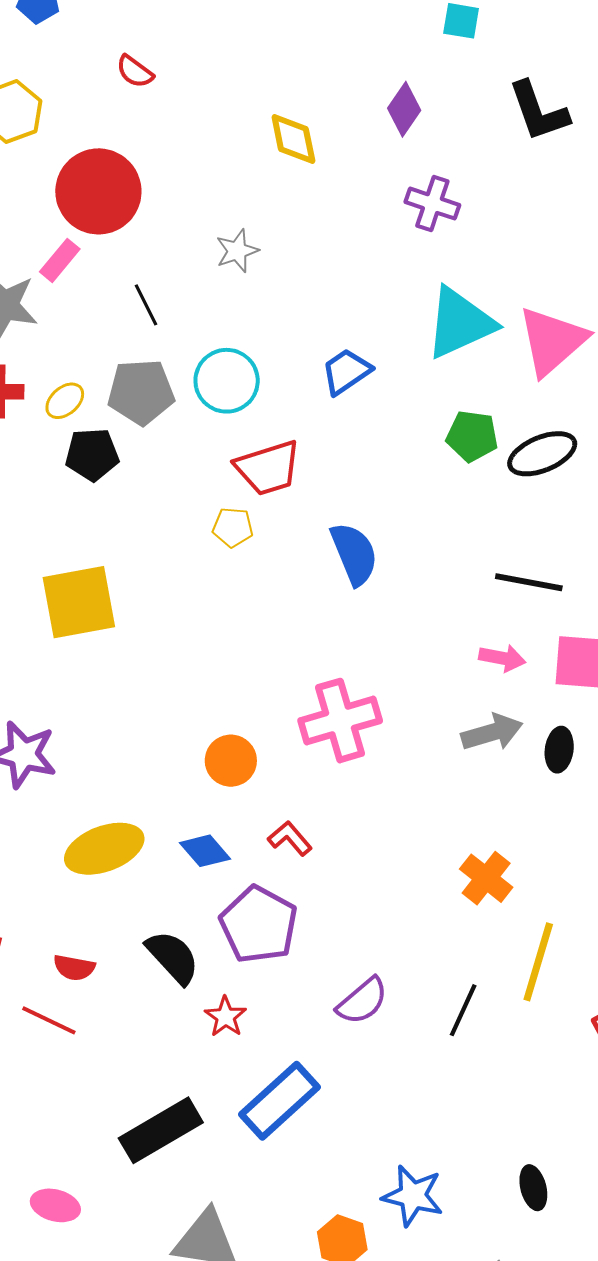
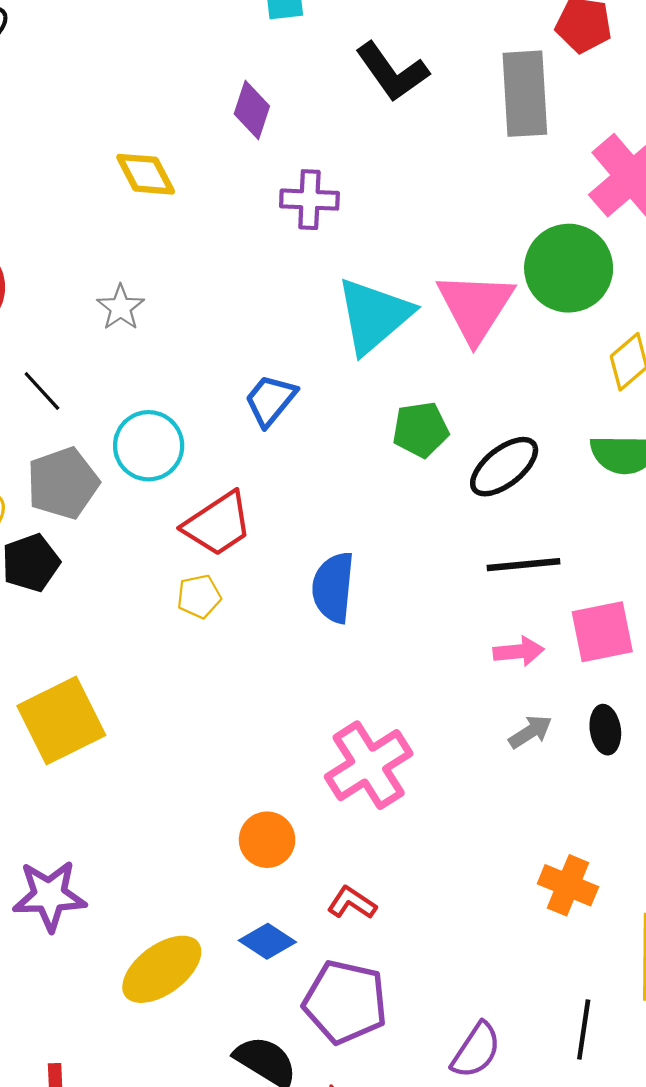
black ellipse: (542, 454) -> (504, 467), moved
blue semicircle: (354, 554) -> (333, 587), turned -136
gray arrow: (492, 732) -> (530, 732), size x0.7

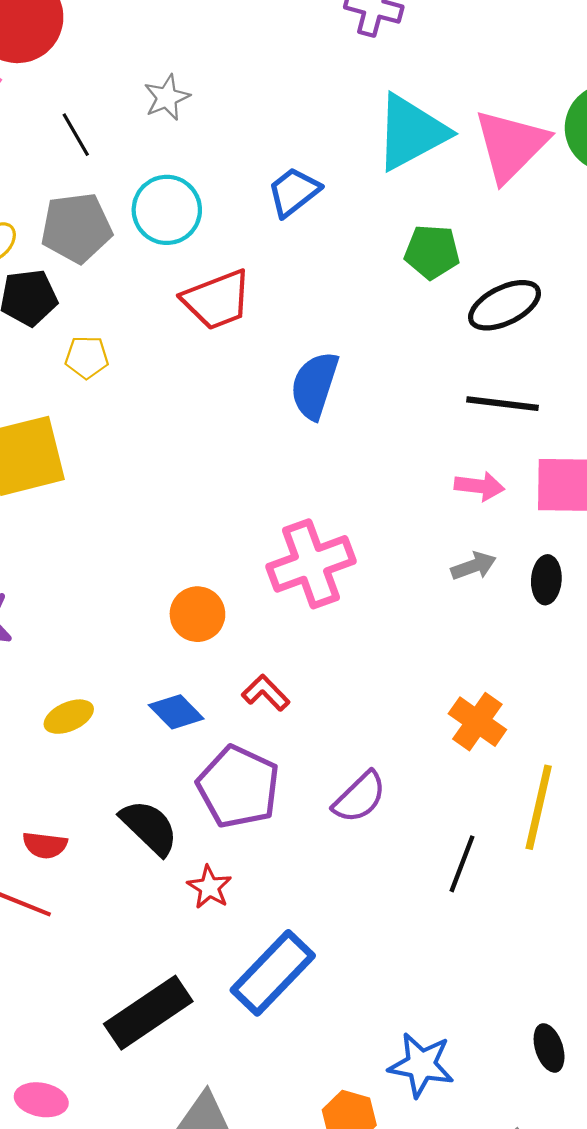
gray star: (121, 307) -> (167, 97), moved
yellow pentagon: (199, 596) -> (87, 357), moved
yellow ellipse: (162, 969) -> (69, 717), size x0.6
purple semicircle: (476, 1050) -> (360, 797), moved

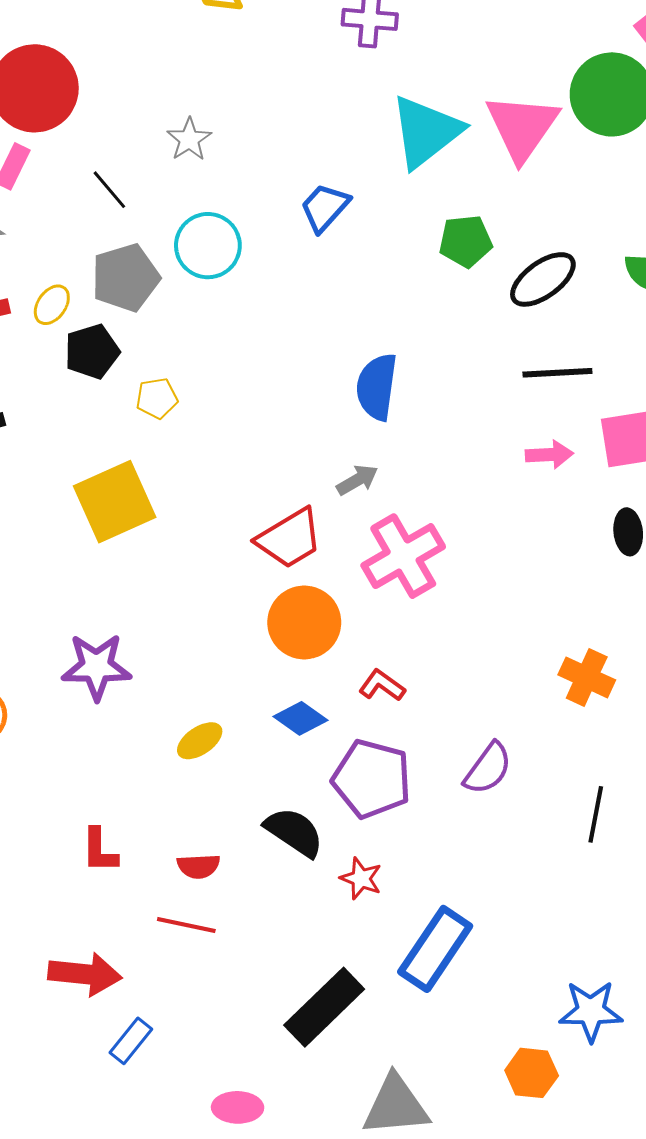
red trapezoid: (217, 300) -> (290, 538), moved
gray arrow: (474, 566) -> (357, 480), moved
orange circle: (197, 614) -> (304, 622), size x1.4

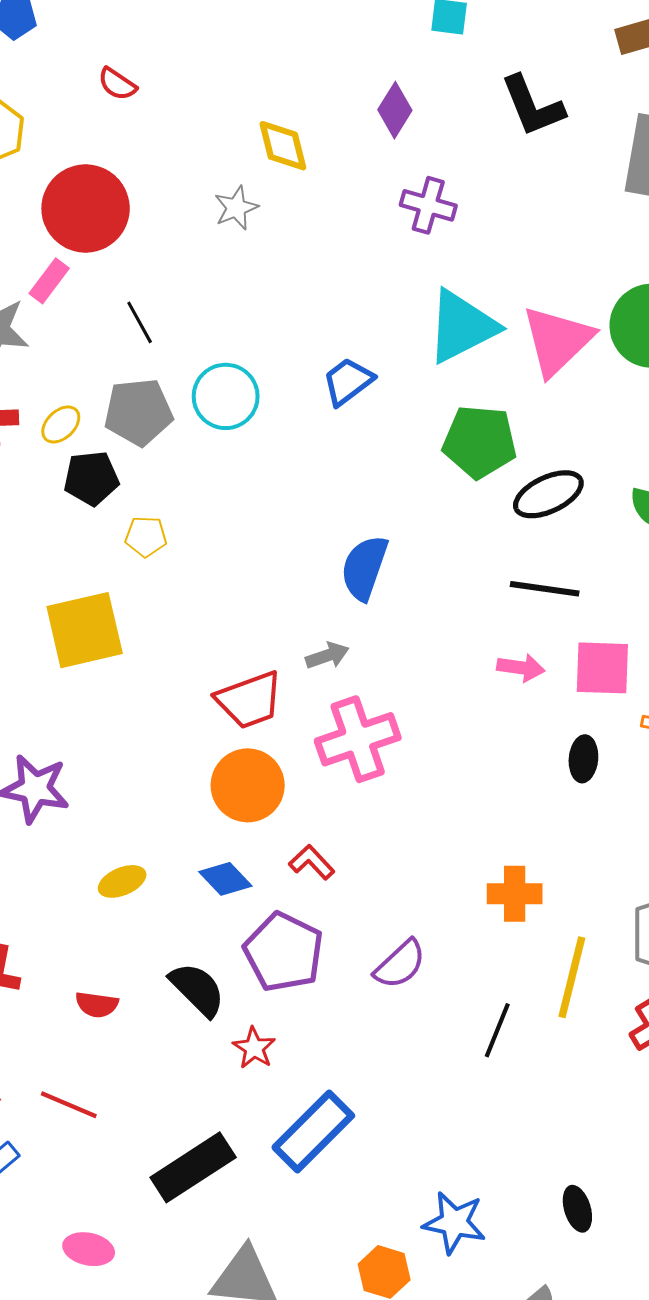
gray star: (189, 139) -> (236, 208), moved
green pentagon: (466, 241) -> (480, 442), size x1.4
orange cross: (587, 677) -> (515, 894), turned -36
red line: (186, 925) -> (69, 1105), moved

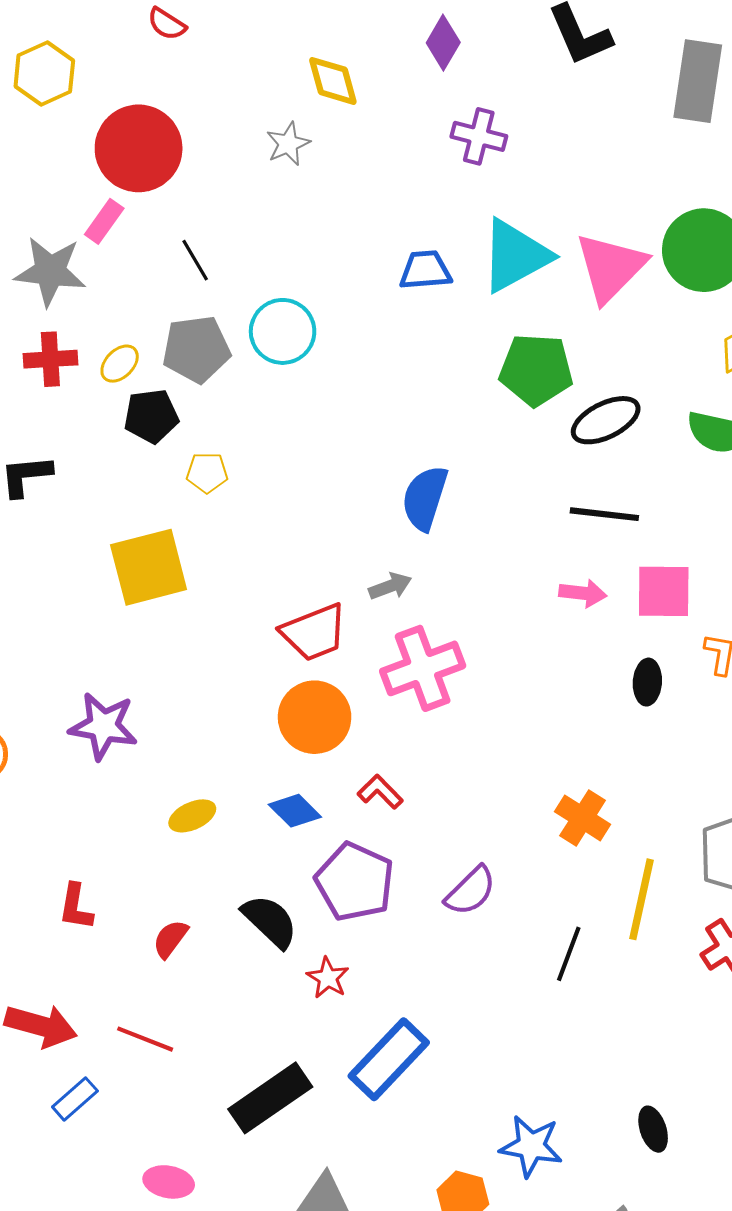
blue trapezoid: (348, 381) -> (425, 270), moved, turned 34
orange cross: (515, 894) -> (583, 818), turned 34
red semicircle: (97, 1005) -> (170, 939), turned 120

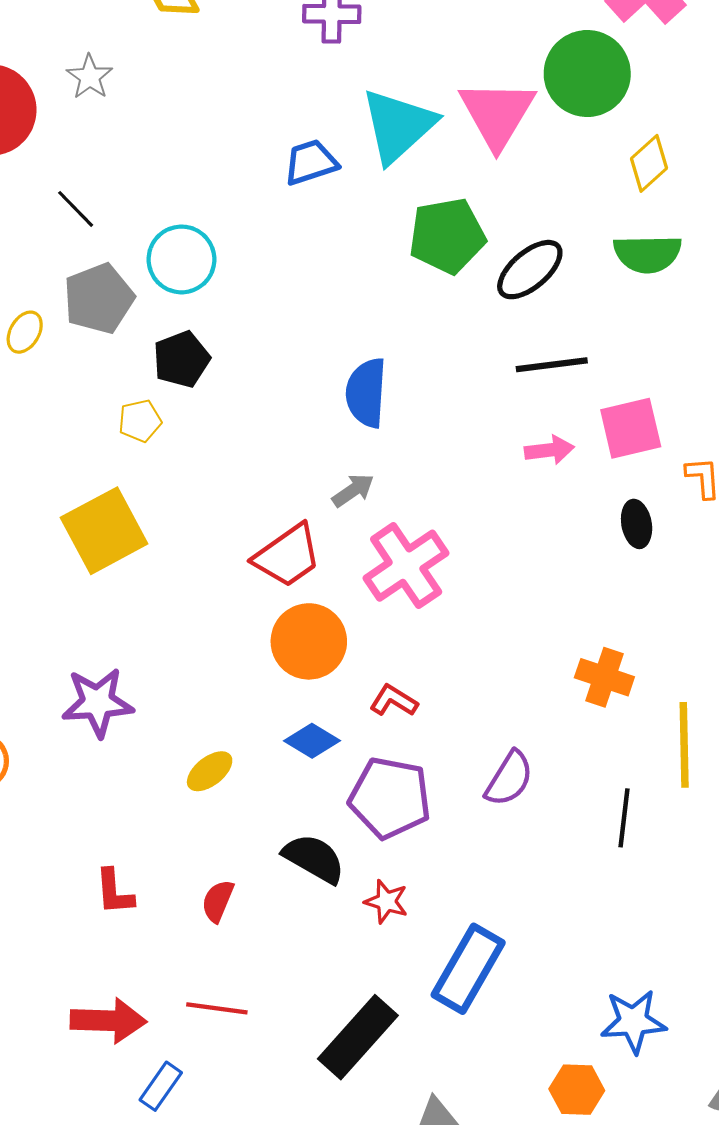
gray star: (288, 144) -> (90, 77), moved
black pentagon: (151, 416) -> (182, 359), moved

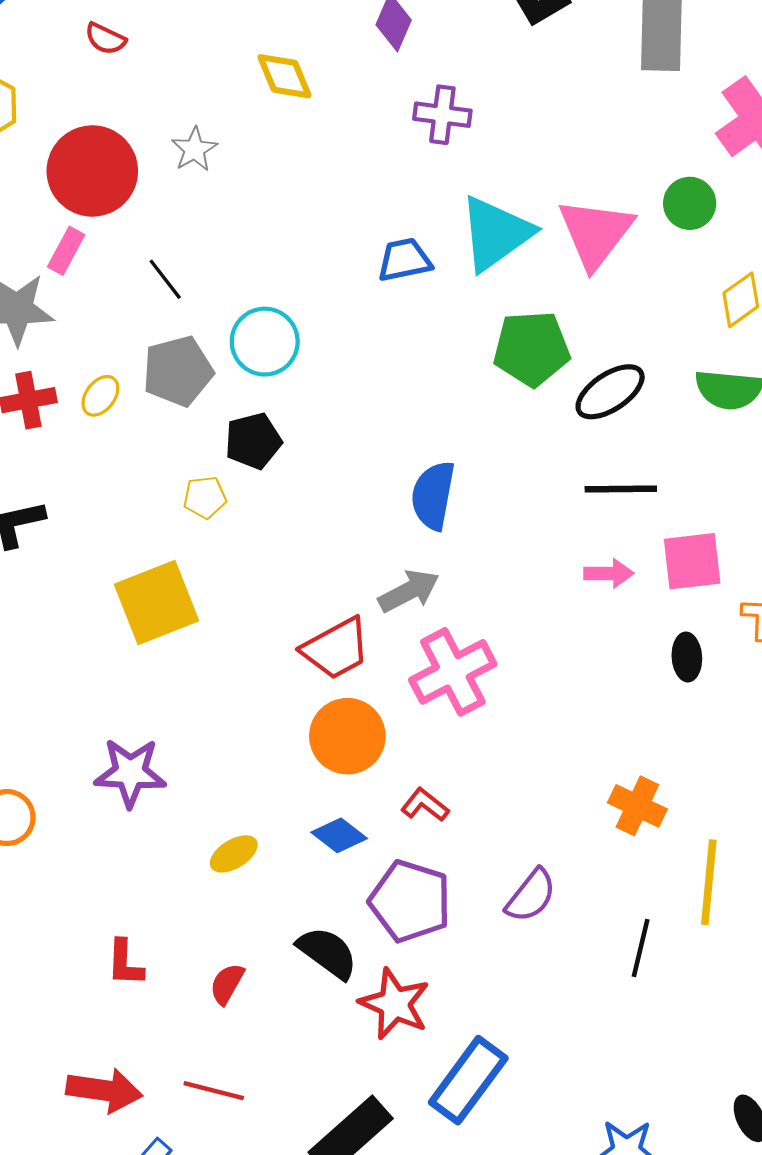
green circle: (587, 74) -> (690, 203), size x0.6
gray arrow: (353, 490) -> (409, 591), size x1.4
red star: (386, 902) -> (395, 1004), size x1.6

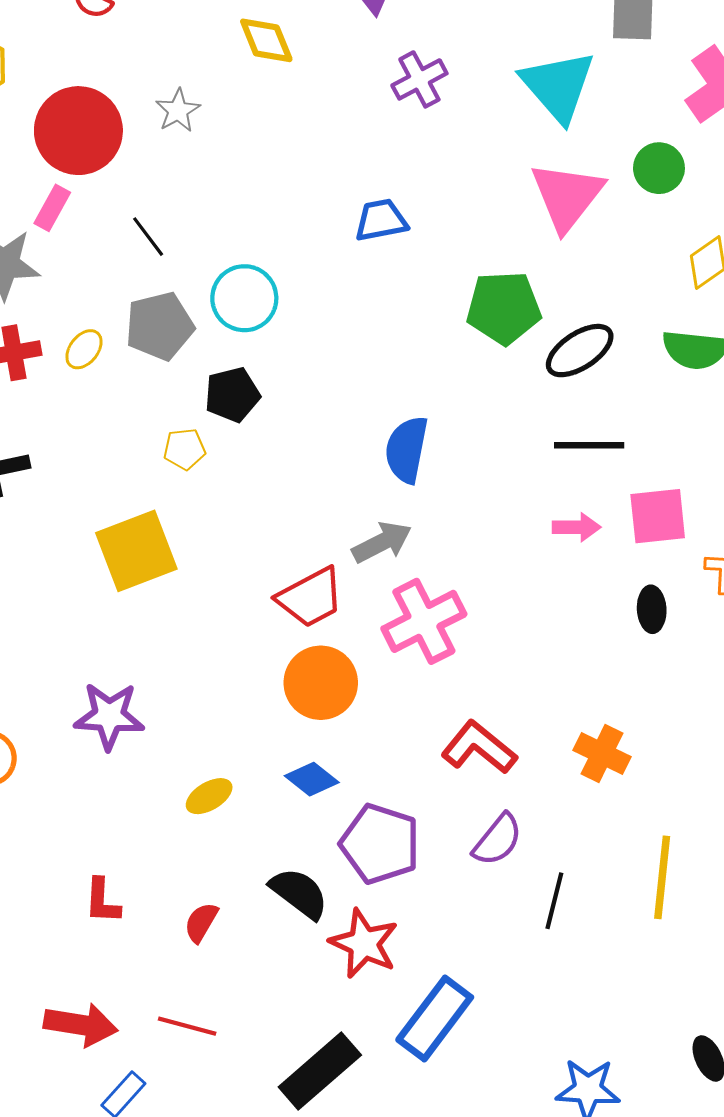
purple cross: (442, 115) -> (419, 79), turned -36
cyan triangle: (496, 233) -> (558, 86), moved, turned -36
red L-shape: (425, 805) -> (479, 747), moved, size x1.6
yellow line: (709, 882) -> (662, 877), moved
black line: (641, 948) -> (554, 901), moved

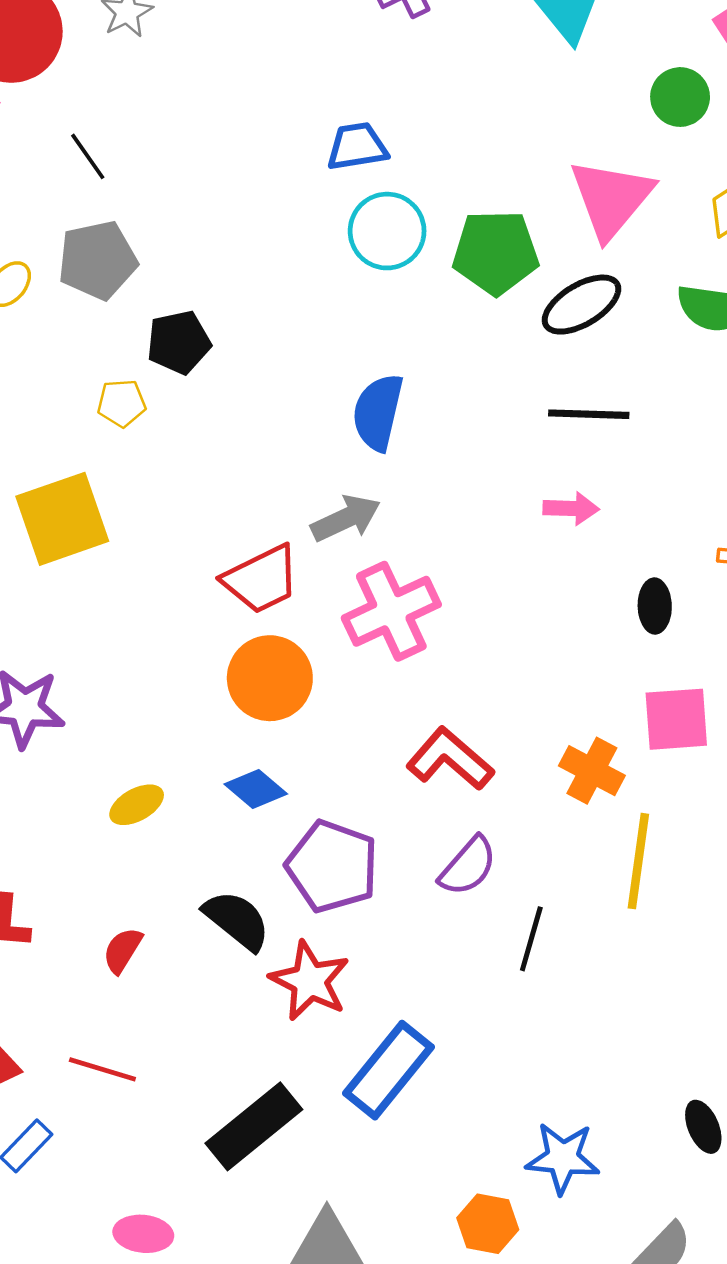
pink triangle: (567, 196) -> (611, 198), moved
cyan circle: (244, 298) -> (387, 231), moved
pink square: (658, 516) -> (676, 719), moved
yellow line: (662, 877) -> (638, 861), moved

